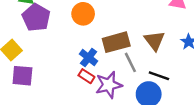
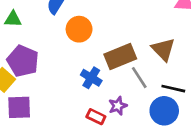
purple pentagon: (36, 18) -> (23, 61), moved
red rectangle: (86, 76) -> (96, 117), moved
purple star: (109, 85) -> (118, 106), size x0.6

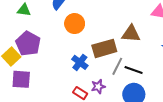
brown triangle: (163, 49) -> (131, 34), moved, turned -48
gray line: (139, 78) -> (117, 66), turned 54
black line: (173, 89) -> (134, 70), moved

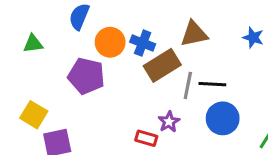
purple pentagon: (28, 43) -> (86, 76), moved
blue cross: (80, 62) -> (143, 43), moved

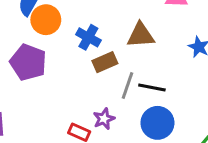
orange circle: (110, 42) -> (46, 20), moved
brown rectangle: (162, 65) -> (105, 62), size x0.7

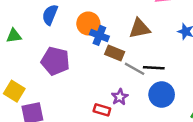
orange circle: (46, 20) -> (88, 24), moved
brown rectangle: (105, 62) -> (115, 53), turned 54
gray line: (127, 86) -> (135, 69), turned -72

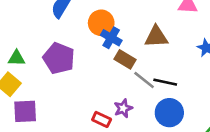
green triangle: (14, 36) -> (17, 58), moved

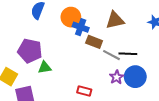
green triangle: (17, 58) -> (45, 67), moved
purple pentagon: (59, 58) -> (30, 51), moved
purple star: (123, 108) -> (117, 77), moved

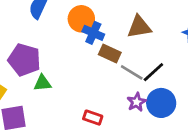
black line: (128, 54) -> (153, 72), turned -48

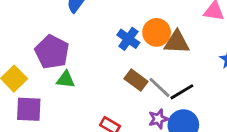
orange circle: (81, 19) -> (157, 32), moved
brown rectangle: (110, 54) -> (136, 80), moved

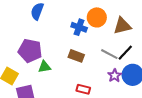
brown triangle: (177, 42) -> (122, 26), moved
brown rectangle: (136, 80) -> (76, 56), moved

